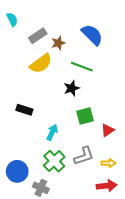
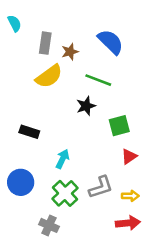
gray rectangle: (38, 36) -> (45, 43), turned -48
green square: (85, 116) -> (119, 126), moved
blue circle: (17, 171) -> (21, 182), moved

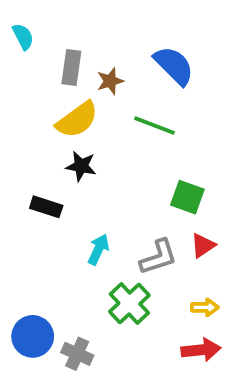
black star: (86, 106) -> (81, 166), moved, turned 30
green square: (119, 126) -> (187, 197), turned 35
blue circle: (21, 182) -> (33, 336), moved
gray L-shape: (101, 187) -> (158, 257), moved
green cross: (65, 193) -> (129, 304), moved

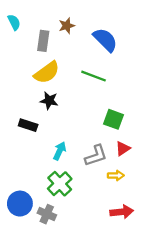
brown star: (110, 81) -> (67, 26), moved
green cross: (129, 304) -> (60, 184), moved
yellow arrow: (205, 307) -> (116, 175), moved

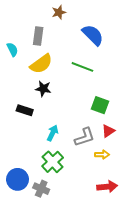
cyan semicircle: (14, 22) -> (12, 49), moved
brown star: (67, 26) -> (59, 12), moved

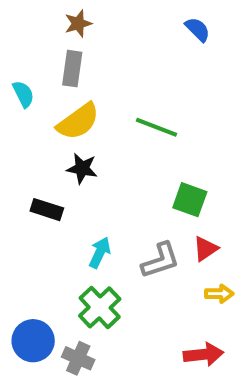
brown star: (59, 12) -> (78, 24), moved
blue semicircle: (93, 35) -> (198, 29), moved, size x0.6
yellow arrow: (102, 155) -> (219, 294), moved

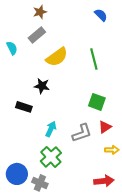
gray rectangle: (72, 69) -> (37, 35), turned 42
yellow semicircle: (78, 121) -> (57, 57), moved
green line: (156, 127) -> (94, 59), moved, turned 55

